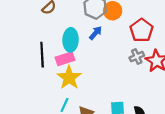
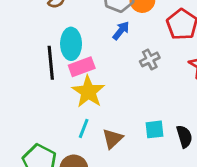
cyan ellipse: (71, 40) -> (71, 44), moved
gray cross: (137, 57) -> (150, 59), moved

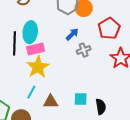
blue arrow: (121, 31) -> (72, 34), moved
brown triangle: (113, 139) -> (51, 102), turned 35

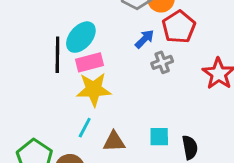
red pentagon: (109, 28) -> (179, 27), moved
cyan ellipse: (30, 32) -> (81, 37), turned 35
yellow star: (38, 67) -> (94, 89), turned 30

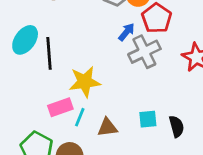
cyan ellipse: (81, 37) -> (25, 40), moved
pink rectangle: (90, 62) -> (60, 107), moved
gray cross: (162, 62) -> (144, 52), size x1.6

